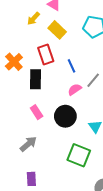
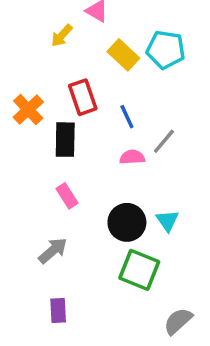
yellow rectangle: (57, 30) -> (123, 55), moved
pink semicircle: (75, 90) -> (132, 157), turned 32
black circle: (65, 116) -> (127, 222), moved

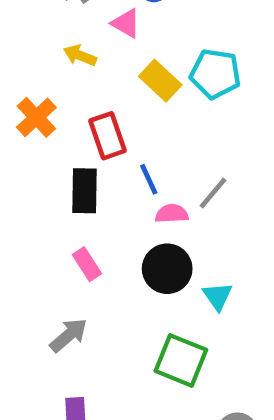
yellow arrow: (62, 36) -> (80, 55), turned 70
orange cross: (28, 110) -> (36, 117), moved
blue line: (127, 117) -> (149, 179), moved
black circle: (127, 222) -> (167, 269), moved

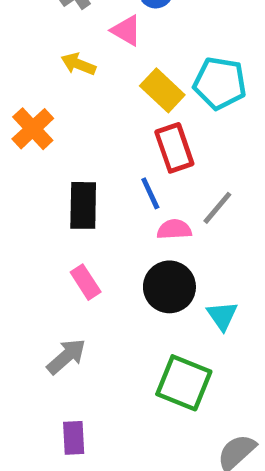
red rectangle: (108, 136) -> (174, 148), moved

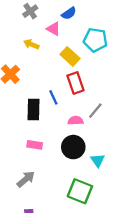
cyan pentagon: (220, 83) -> (95, 40), moved
blue line: (150, 193) -> (53, 97), moved
pink rectangle: (86, 282) -> (35, 145), turned -48

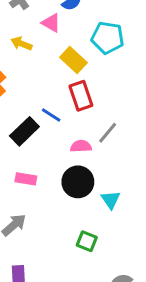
blue line: (53, 97) -> (51, 115), turned -32
black rectangle: (34, 109) -> (24, 131), turned 45
green square: (80, 191) -> (87, 241), size x0.6

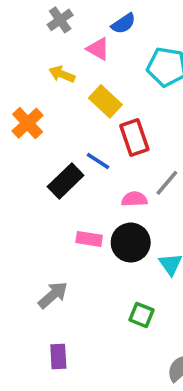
yellow rectangle: (73, 60) -> (105, 101), moved
pink rectangle: (26, 179) -> (89, 239), moved

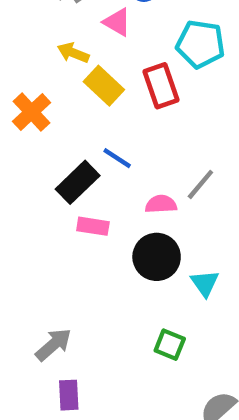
yellow rectangle: (105, 101) -> (104, 86), moved
red rectangle: (134, 138) -> (161, 86), moved
pink rectangle: (89, 239) -> (93, 226), moved
gray arrow: (53, 295) -> (53, 345), moved

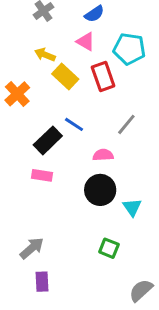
pink triangle: (117, 22) -> (86, 42), moved
gray line: (200, 184) -> (126, 124), moved
pink rectangle: (93, 226) -> (42, 175), moved

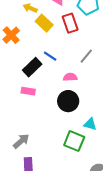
cyan triangle: (132, 207) -> (90, 124), moved, turned -40
green square: (109, 248) -> (74, 141), size x1.5

